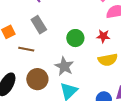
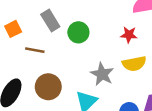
green circle: (75, 38) -> (78, 32), moved
gray star: (64, 66) -> (102, 74), moved

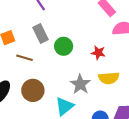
red star: (129, 35) -> (98, 53), moved

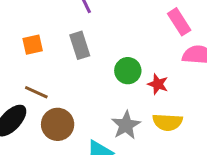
green circle: (64, 46) -> (128, 71), moved
brown line: (25, 58) -> (36, 92), moved

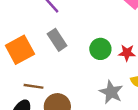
orange square: (33, 45) -> (20, 50), size x1.6

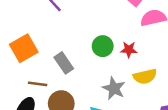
gray rectangle: (57, 40) -> (64, 63), moved

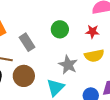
red star: (129, 50) -> (92, 32), moved

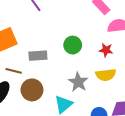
gray rectangle: (27, 42) -> (38, 56), turned -66

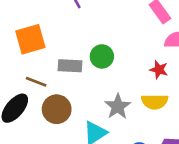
green circle: (73, 45) -> (102, 56), moved

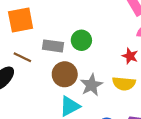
brown circle: (57, 109) -> (65, 74), moved

